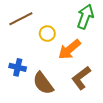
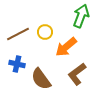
brown line: (21, 19) -> (18, 34), moved

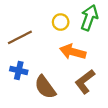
yellow circle: (45, 32) -> (61, 22), moved
orange arrow: (66, 47) -> (73, 52), turned 55

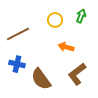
green arrow: (89, 18) -> (81, 16), size x0.6
orange arrow: (73, 52) -> (66, 47), size x0.7

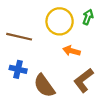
yellow circle: (55, 20) -> (60, 21), size x1.6
brown line: (18, 34) -> (19, 37), turned 40

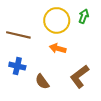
orange arrow: (72, 51) -> (58, 48), moved
brown semicircle: (44, 86) -> (42, 82), size x0.7

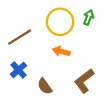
brown line: (18, 35) -> (20, 37), turned -45
blue cross: (17, 66) -> (18, 70), turned 35

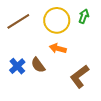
brown line: (20, 37) -> (18, 21), moved
brown semicircle: (45, 86) -> (38, 65), moved

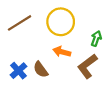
green arrow: (84, 16) -> (96, 38), moved
brown L-shape: (80, 76) -> (87, 66), moved

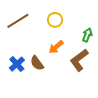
yellow circle: (61, 22) -> (55, 20), size x0.6
orange arrow: (62, 52) -> (56, 47), turned -56

